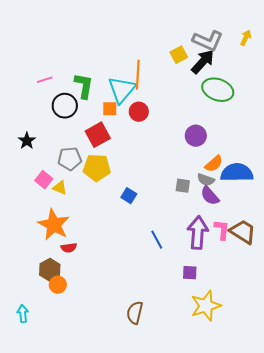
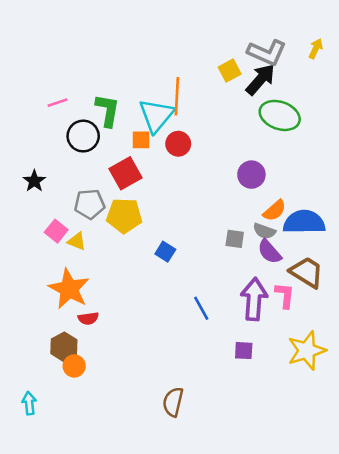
brown trapezoid: (243, 232) -> (307, 272), moved
yellow star: (206, 306) -> (307, 351), moved

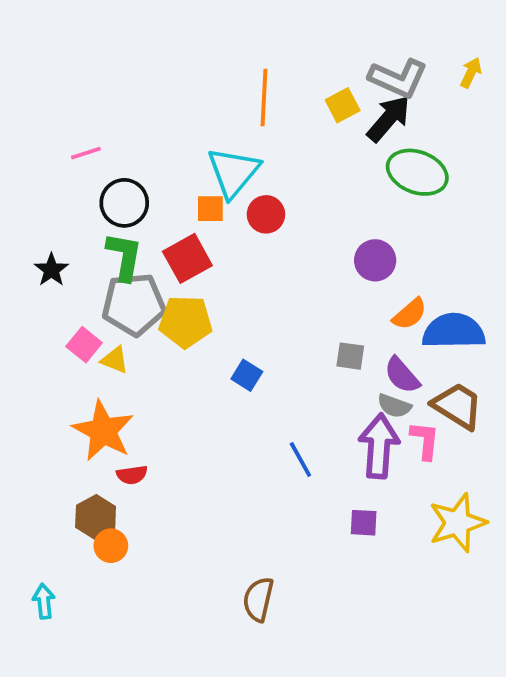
orange line: (177, 96) -> (264, 98), moved
green L-shape: (108, 110) -> (124, 256), moved
gray pentagon: (90, 204) -> (134, 304), size x1.4
gray semicircle: (264, 231) -> (394, 406), moved

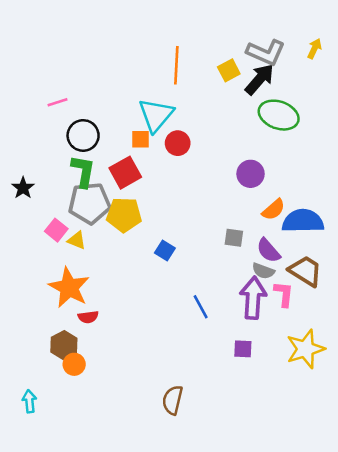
black star: (51, 270) -> (23, 188), moved

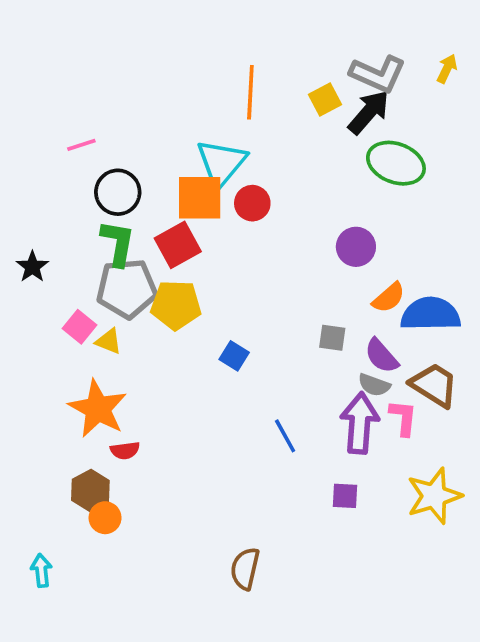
orange square: (141, 139) -> (200, 198), size x1.8

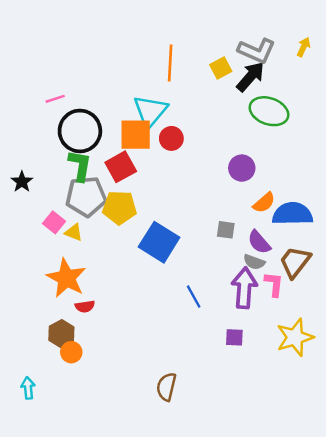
black circle: (118, 192) -> (80, 131), size x1.4
blue square: (234, 356) -> (159, 242), size x2.0
brown trapezoid: (434, 385) -> (295, 262), turned -84

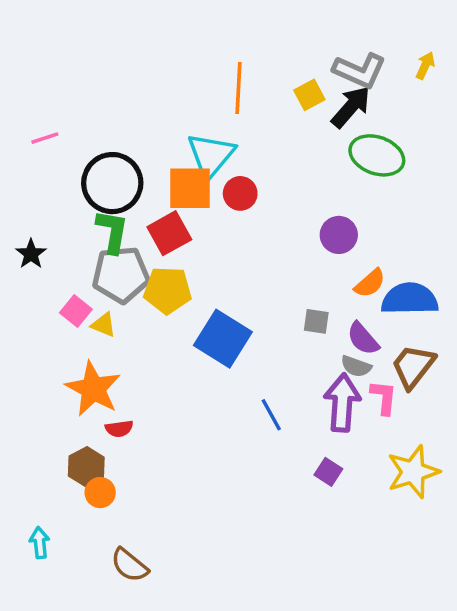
pink line: (55, 99) -> (45, 138), moved
purple square: (234, 337) -> (328, 472), turned 30
brown semicircle: (166, 387) -> (130, 565), moved, turned -64

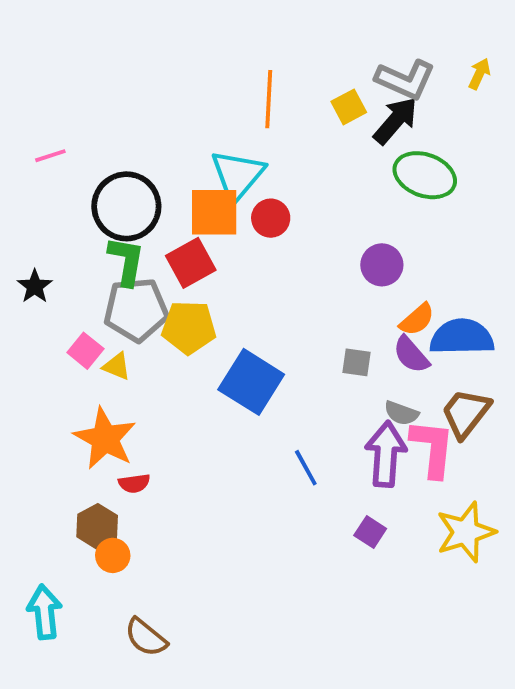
purple semicircle: (363, 339) -> (411, 355), moved
pink L-shape: (384, 397) -> (433, 448), size x1.5
cyan arrow: (40, 543) -> (44, 612), size x1.5

